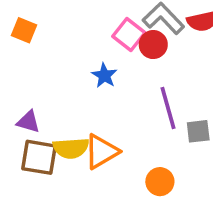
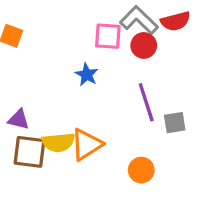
pink square: (129, 35) -> (108, 36), turned -32
red circle: (153, 45) -> (144, 45), moved

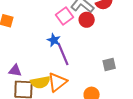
pink square: (108, 36) -> (65, 16), turned -36
purple line: (146, 102) -> (63, 54), moved

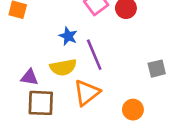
blue star: (54, 40) -> (68, 36), moved
yellow semicircle: (40, 82) -> (63, 67), moved

